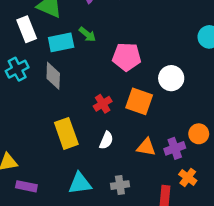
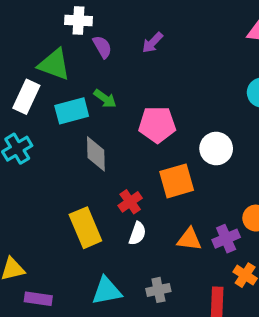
white rectangle: (27, 29) -> (26, 97), turned 50
gray diamond: (53, 76) -> (96, 154), moved
orange square: (139, 101) -> (177, 181), turned -32
red cross: (103, 104) -> (130, 202), moved

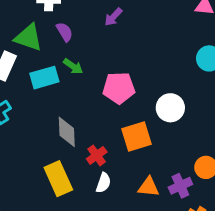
purple semicircle: (102, 47) -> (65, 32), moved
gray diamond: (96, 154) -> (67, 132), moved

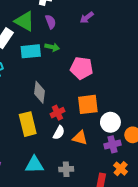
green arrow: (73, 66) -> (52, 47), turned -32
white circle: (170, 108) -> (110, 122), moved
orange triangle: (149, 187) -> (80, 138), moved

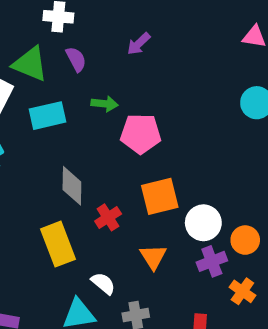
green arrow: (52, 47) -> (105, 104), moved
white semicircle: (59, 133) -> (103, 283), moved, turned -72
orange triangle: (80, 138) -> (153, 257), turned 49
orange cross: (121, 169) -> (242, 291), moved

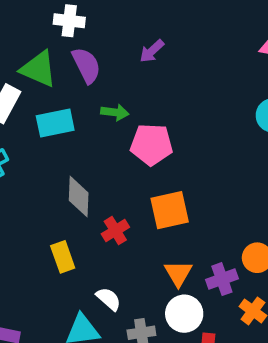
purple semicircle: (76, 59) -> (86, 65), size x1.4
white circle: (203, 223) -> (184, 314), moved
yellow rectangle: (58, 244) -> (63, 257), size x0.7
orange triangle: (153, 257) -> (178, 273), moved

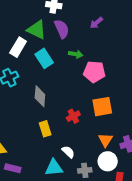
cyan rectangle: (55, 123) -> (44, 58), turned 66
gray diamond: (79, 197) -> (40, 96), moved

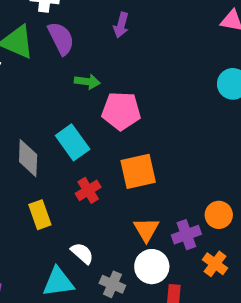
purple arrow: (96, 23) -> (121, 25), turned -32
cyan rectangle: (44, 58) -> (73, 142), moved
gray cross: (85, 170) -> (112, 284), turned 32

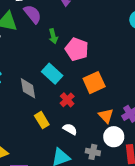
green arrow: (87, 82) -> (53, 36), turned 80
pink pentagon: (121, 111) -> (77, 49), turned 30
white semicircle: (82, 253) -> (70, 129), moved

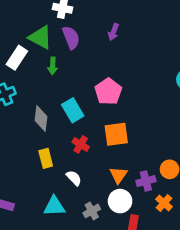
green arrow: (53, 36) -> (53, 66), moved
red cross: (67, 100) -> (81, 144), turned -32
gray cross: (93, 152) -> (92, 211), turned 32

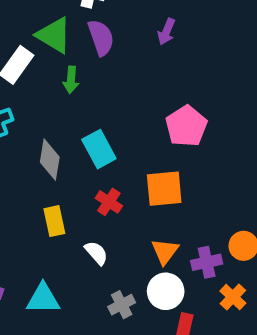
pink pentagon: (108, 91) -> (186, 126), moved
cyan triangle: (54, 206) -> (43, 299), moved

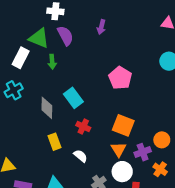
orange square: (164, 189) -> (123, 125), moved, turned 35

